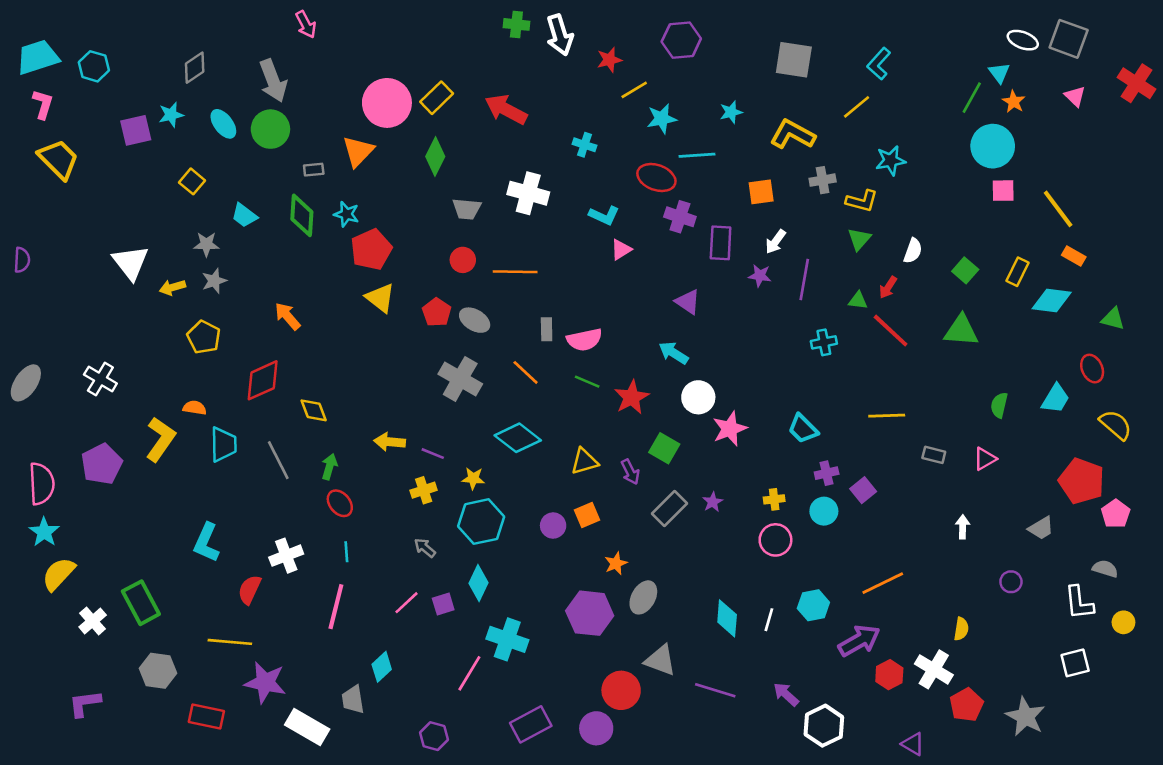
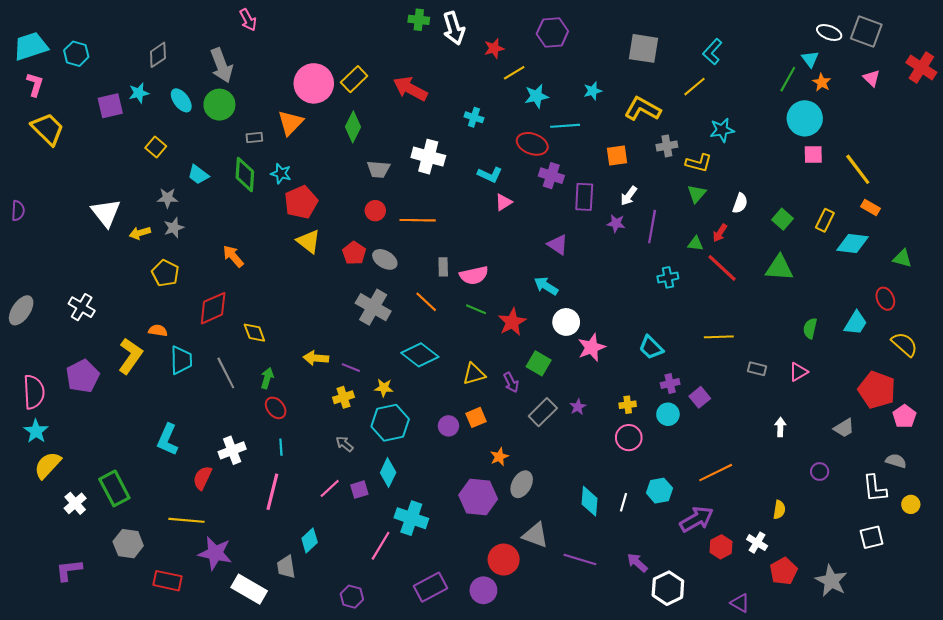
white cross: (934, 669) -> (757, 543), size x0.7

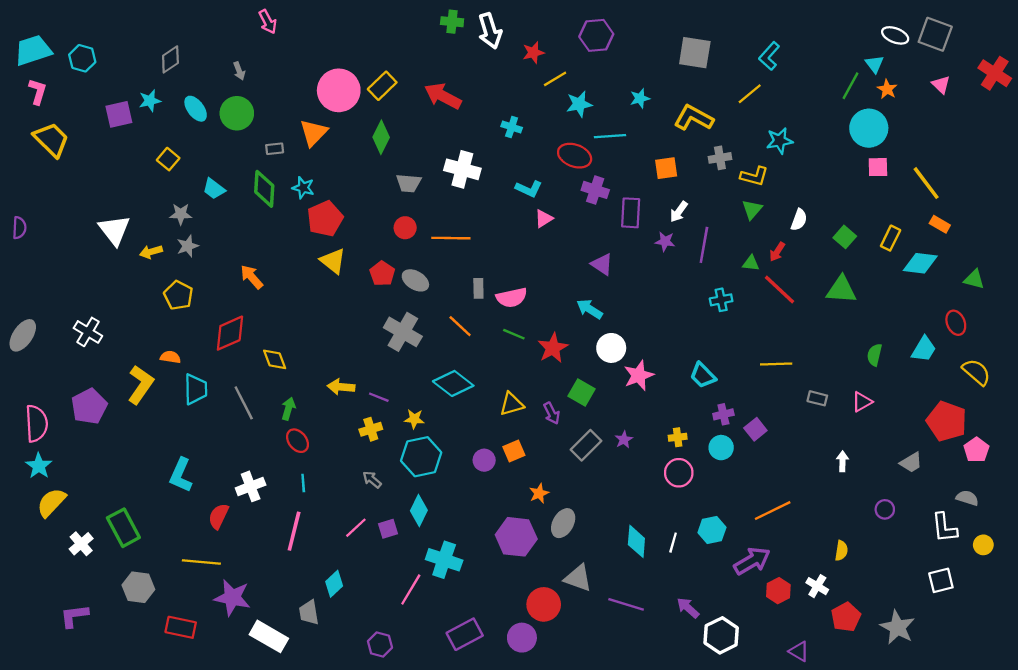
gray arrow: (222, 65) -> (239, 71), size x0.5

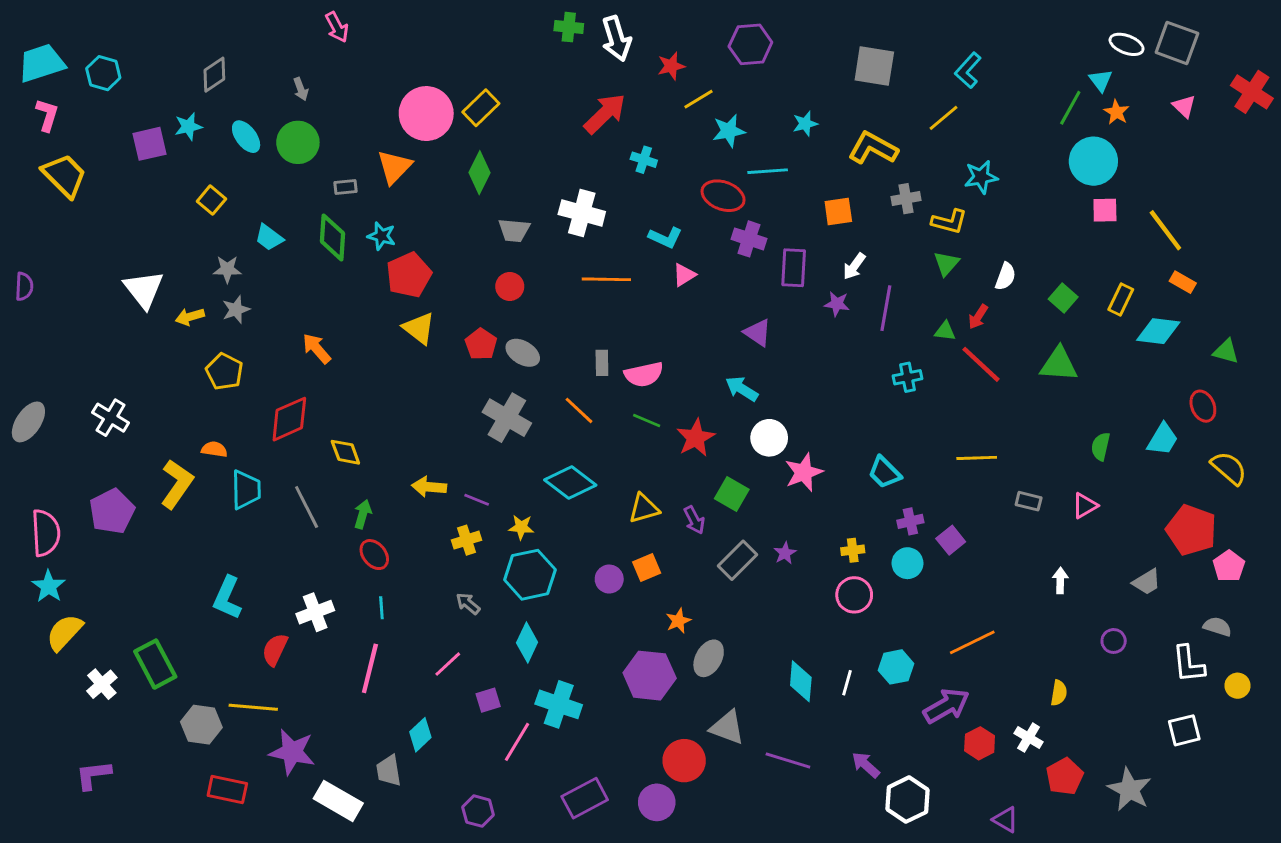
red arrow: (443, 96) -> (605, 114), moved, turned 108
orange line: (451, 238) -> (606, 279), moved
purple square: (388, 529) -> (488, 700), moved
gray hexagon: (138, 587) -> (201, 725), moved

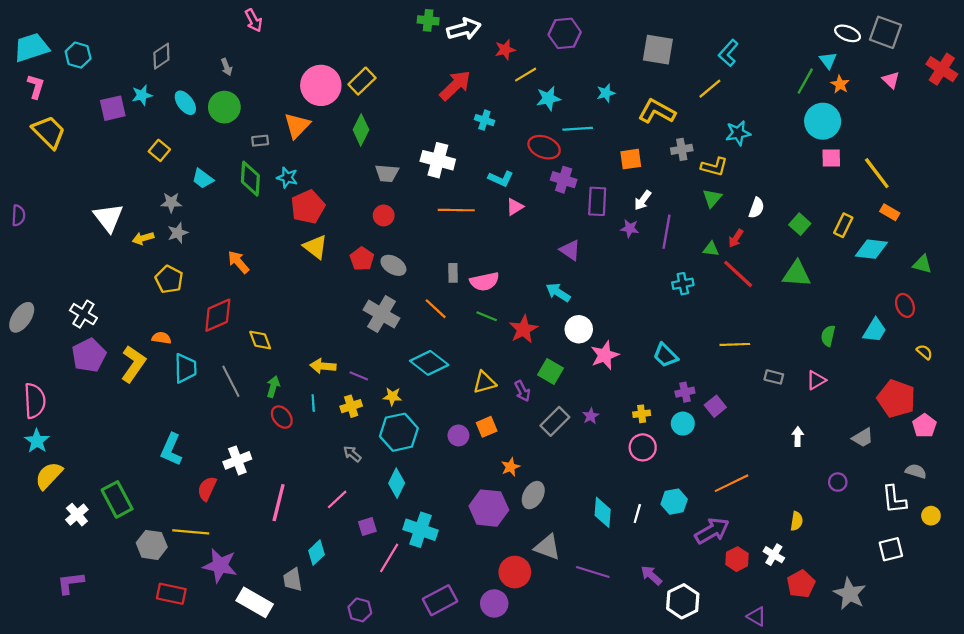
white arrow: (616, 39) -> (464, 29), turned -88
yellow semicircle: (1229, 468) -> (924, 352), size x0.6
purple pentagon: (112, 511) -> (89, 355), moved
cyan line: (381, 608) -> (313, 403), moved

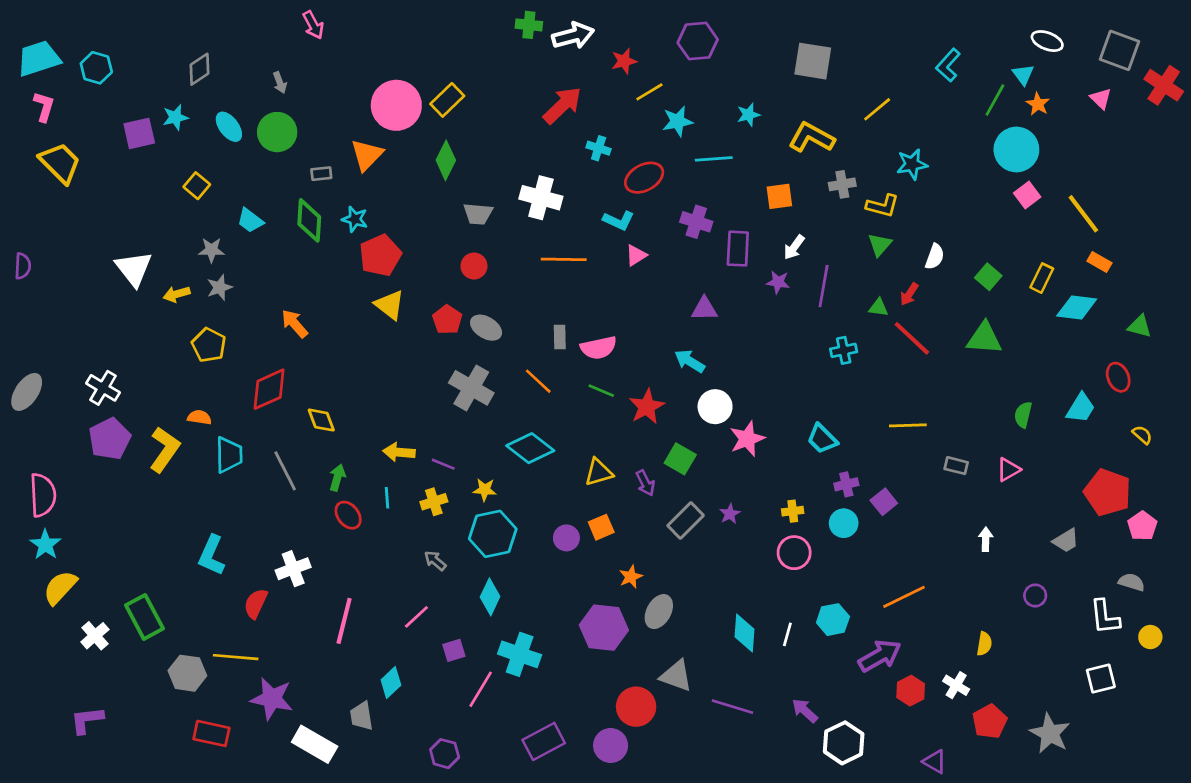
gray square: (885, 32) -> (1120, 50), moved
cyan L-shape: (728, 53) -> (948, 65), moved
red ellipse: (544, 147) -> (644, 178), moved, turned -48
pink square: (831, 158) -> (1027, 195), turned -36
purple triangle: (570, 250) -> (704, 309), turned -35

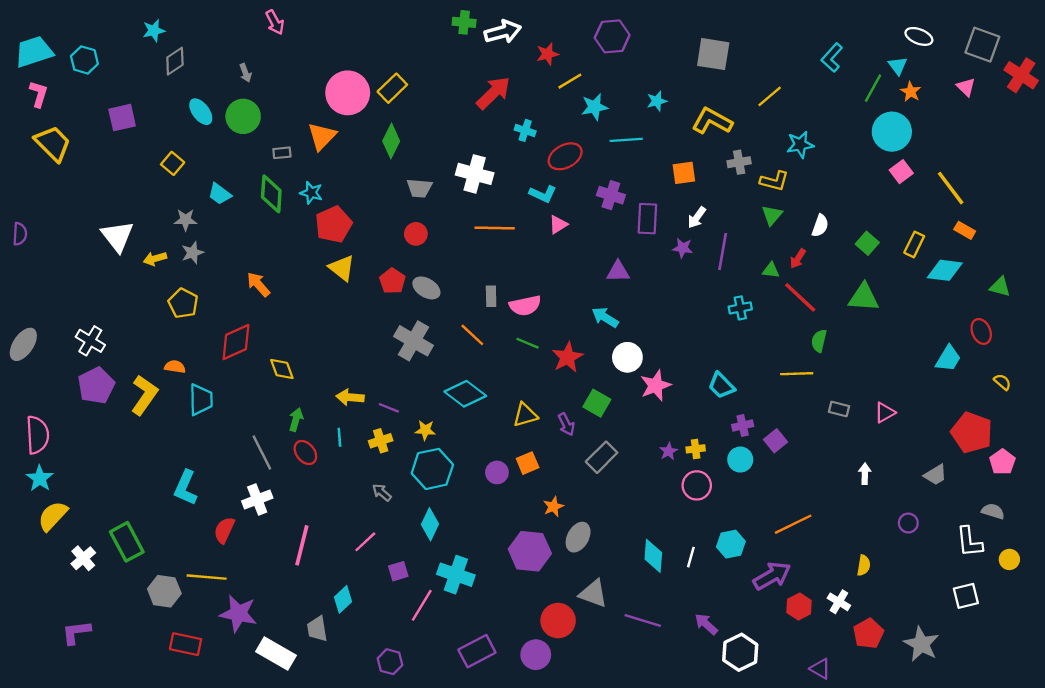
cyan star: (175, 117) -> (154, 31), moved
green semicircle: (1023, 415) -> (819, 341), moved
gray line: (285, 471) -> (262, 452), moved
purple star: (730, 514) -> (669, 451), moved

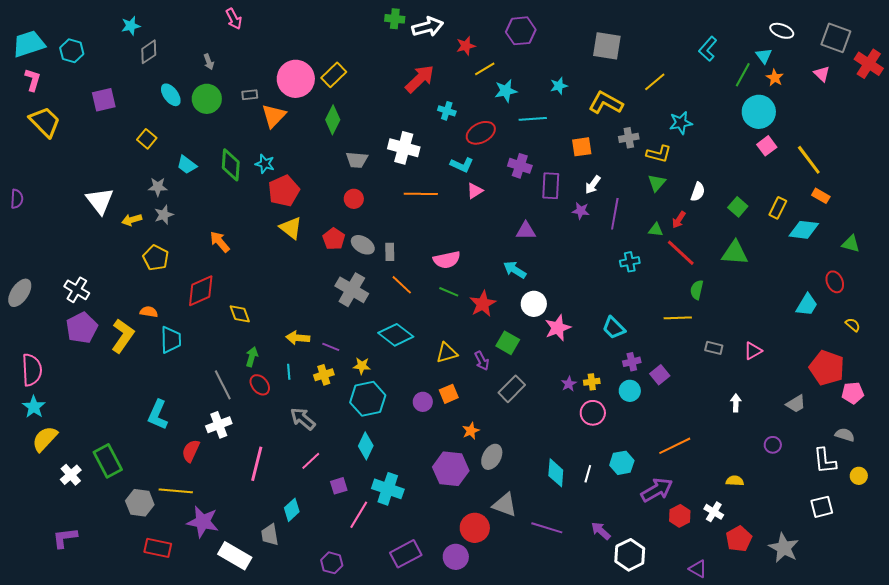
gray rectangle: (282, 153) -> (250, 95), moved
gray rectangle: (491, 296) -> (390, 252), moved
pink pentagon: (1002, 462) -> (853, 393), turned 30
gray arrow: (382, 492) -> (303, 419), moved, size x1.5
yellow semicircle: (864, 565) -> (735, 481), turned -96

